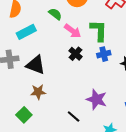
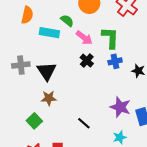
cyan rectangle: (26, 32) -> (49, 33), moved, turned 36
black triangle: (36, 65) -> (47, 71), turned 35
purple star: (97, 99) -> (120, 107), moved

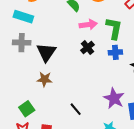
cyan rectangle: (49, 33) -> (23, 17), moved
pink arrow: (84, 38) -> (88, 25), turned -54
green square: (34, 121) -> (27, 109), moved

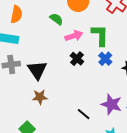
blue cross: (115, 52) -> (105, 59), turned -32
black line: (76, 109) -> (84, 114), moved

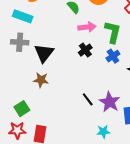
black line: (84, 114) -> (88, 99), moved

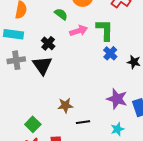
black cross: (85, 50) -> (48, 43), moved
brown star: (41, 80) -> (65, 105), moved
black line: (88, 99) -> (83, 122), moved, turned -48

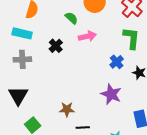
green L-shape: (105, 30) -> (131, 38), moved
black triangle: (42, 65) -> (18, 96), moved
purple star: (117, 99) -> (111, 94), moved

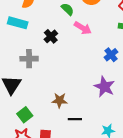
pink arrow: (87, 36) -> (83, 28), turned 42
gray cross: (22, 59) -> (29, 59), moved

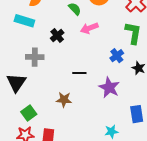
pink arrow: (83, 28) -> (89, 28), turned 126
black line: (75, 119) -> (79, 73), moved

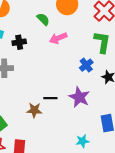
black cross: (57, 35) -> (19, 42), moved, turned 32
black line: (79, 73) -> (50, 98), moved

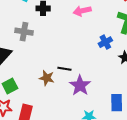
purple star: (79, 97) -> (80, 85), moved

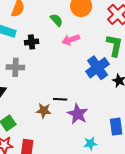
blue cross: (105, 42) -> (98, 68), size x1.6

